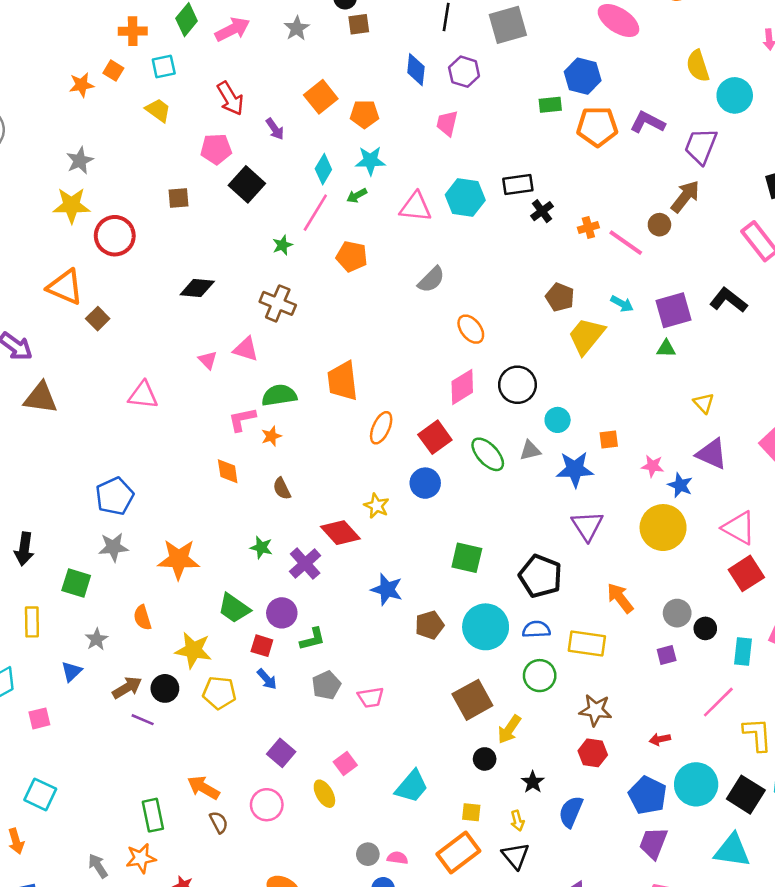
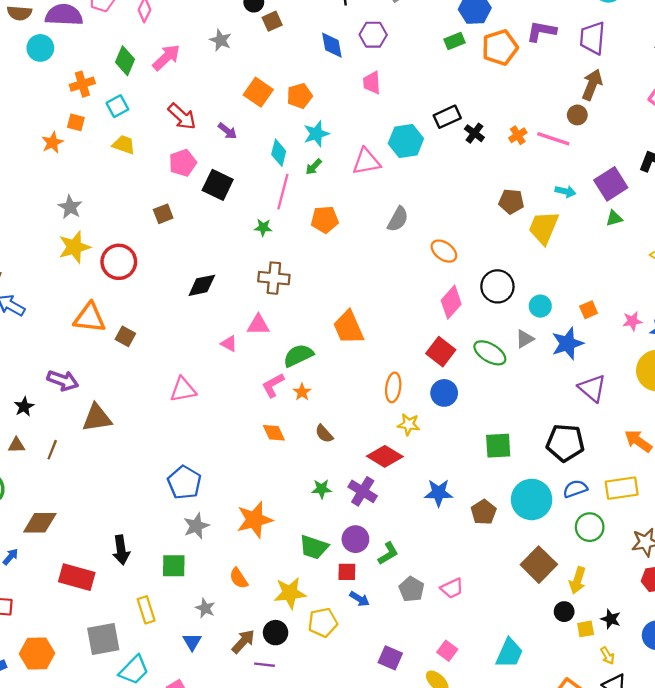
green star: (282, 245) -> (263, 227), turned -30
orange ellipse: (381, 428) -> (393, 387), moved
yellow square: (471, 812) -> (586, 629), moved

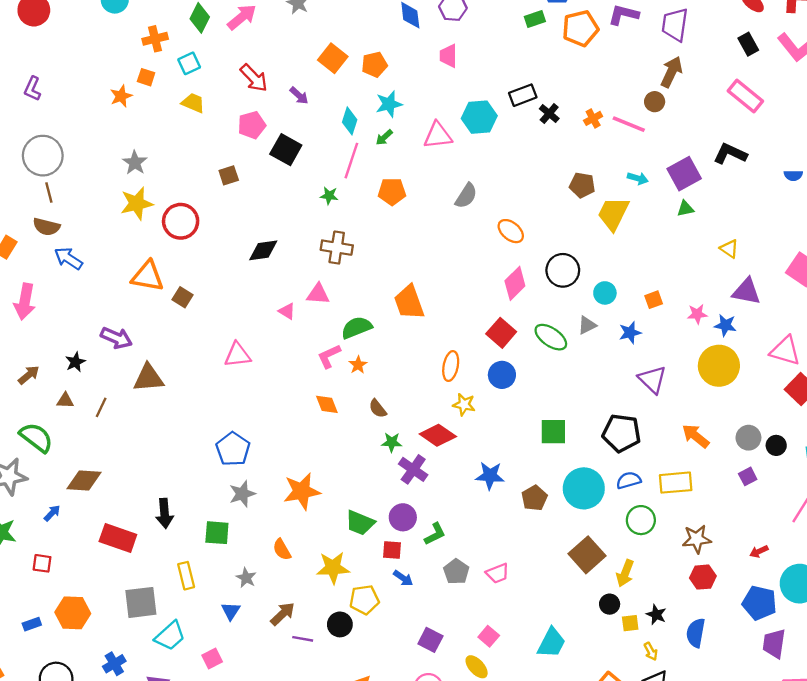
blue star: (567, 343) -> (630, 333), size x0.7
green star: (322, 489) -> (392, 442), moved
black circle: (276, 633) -> (340, 624), moved

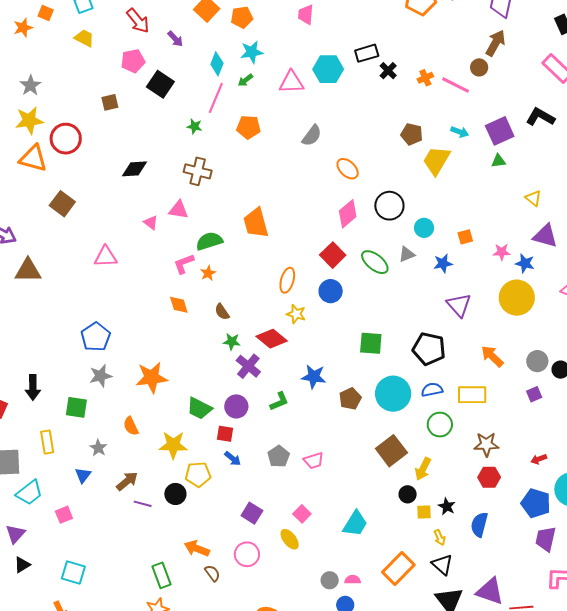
orange triangle: (148, 276) -> (33, 158), moved
brown square: (182, 297) -> (62, 204), size x1.4
green L-shape: (435, 534) -> (279, 401), moved

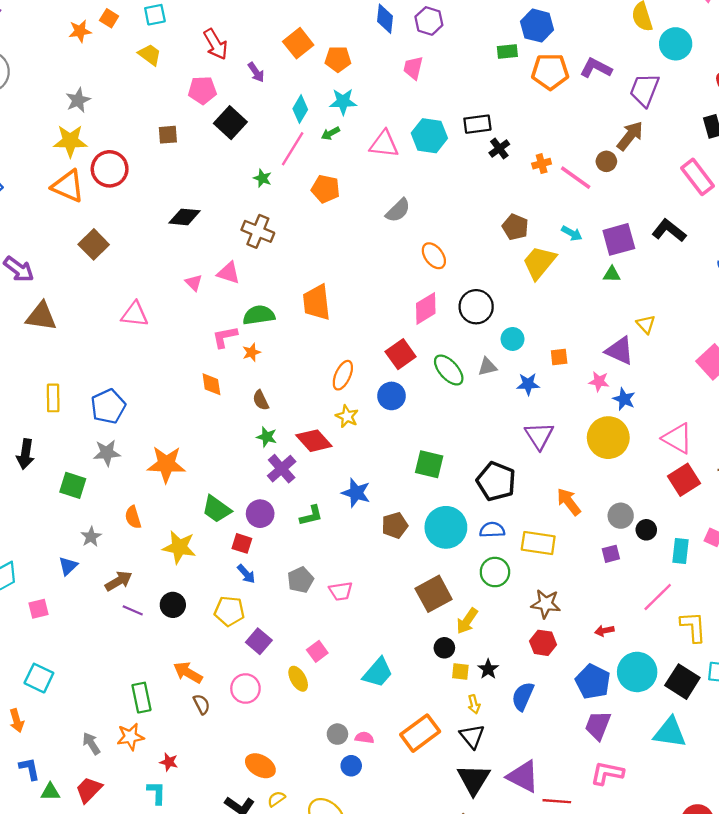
purple triangle: (545, 236) -> (620, 351), moved
yellow rectangle: (47, 442) -> (53, 398), moved
yellow pentagon: (198, 474) -> (229, 611), moved

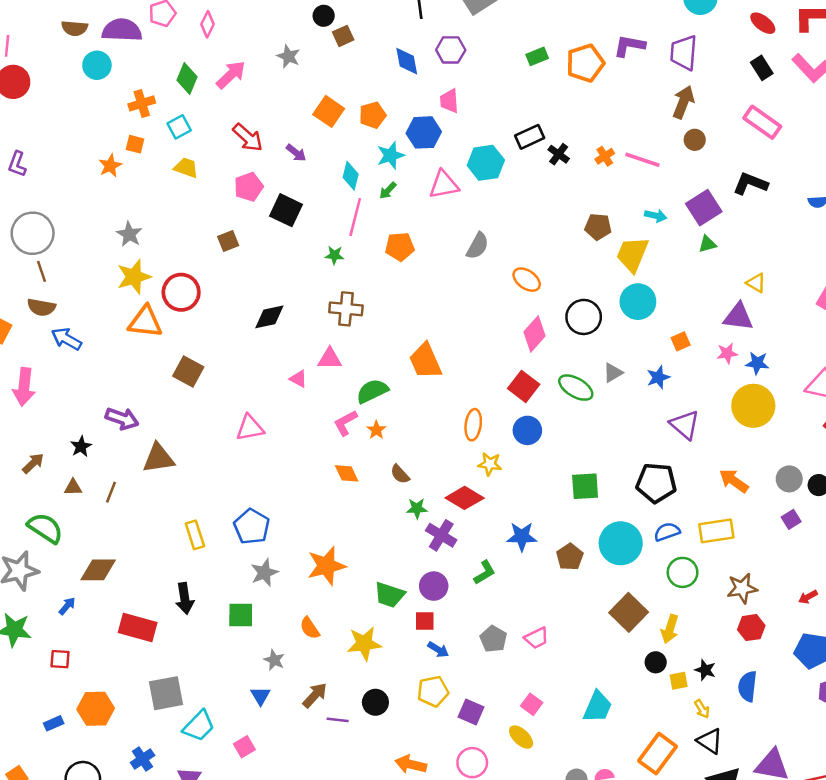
blue hexagon: (537, 26) -> (424, 132), moved
brown circle: (606, 161) -> (695, 140), moved
cyan circle: (513, 339) -> (638, 302), moved, size x1.5

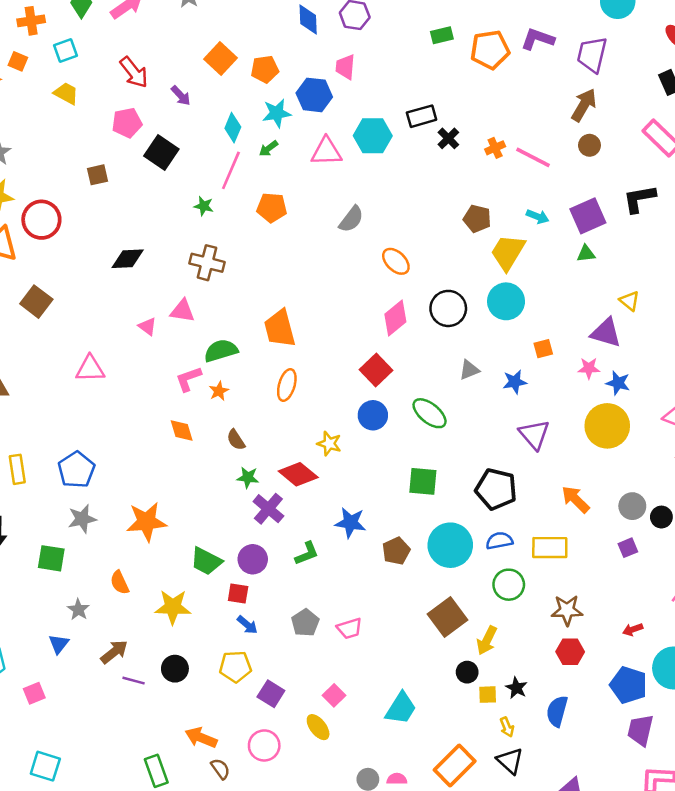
black L-shape: (750, 184) -> (639, 199), turned -40
green ellipse: (576, 388) -> (430, 413), moved
orange ellipse: (473, 425) -> (287, 385), moved

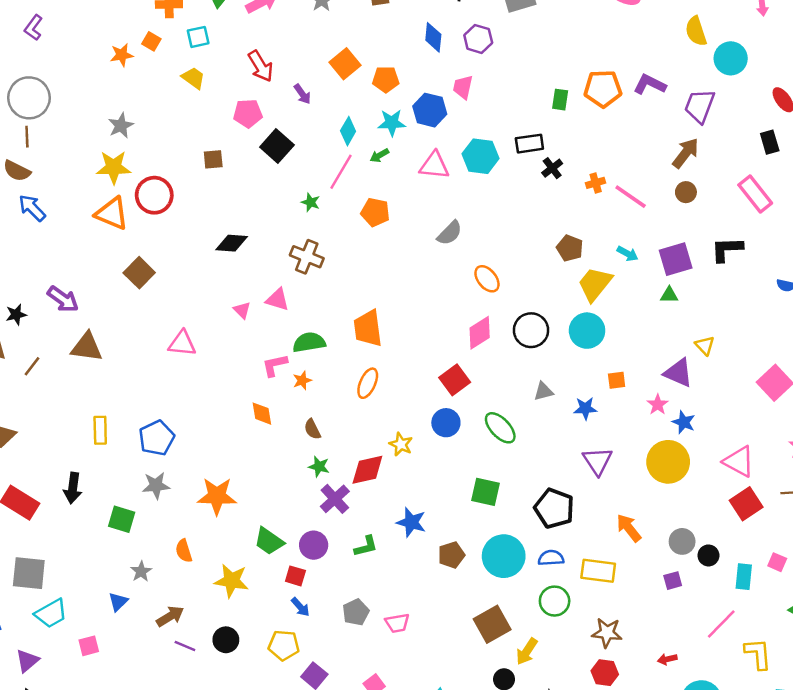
green rectangle: (442, 35) -> (560, 100), moved, turned -75
pink star: (589, 368) -> (658, 405), turned 30
red diamond: (298, 474) -> (367, 470), turned -60

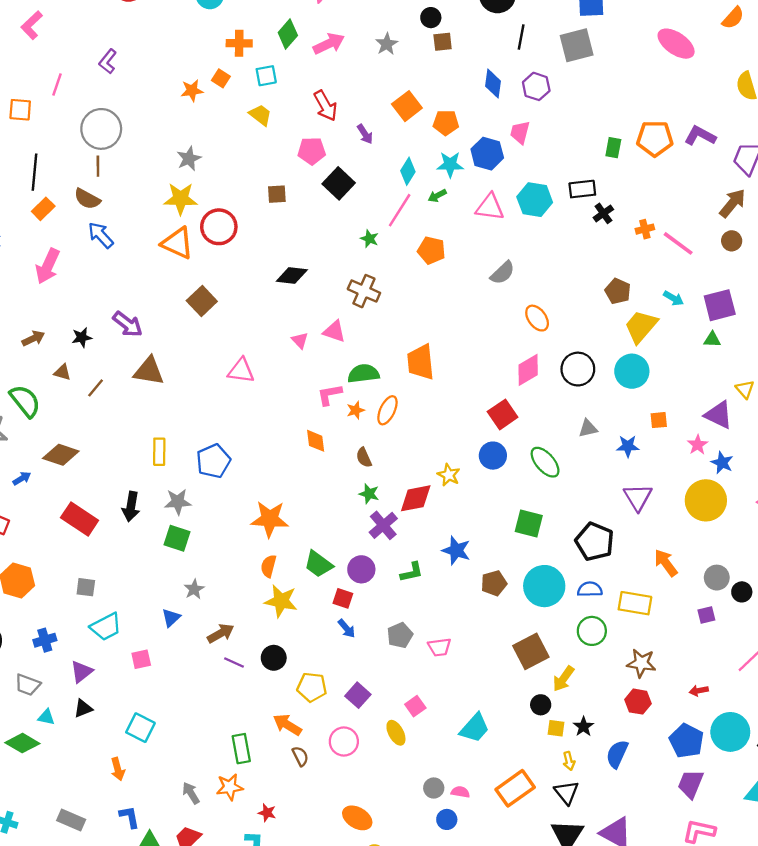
orange ellipse: (368, 383) -> (387, 410), moved
gray star: (156, 485) -> (178, 502), moved
orange semicircle: (184, 551) -> (269, 566), moved, turned 30
gray square: (29, 573) -> (86, 587), size x0.6
yellow pentagon: (284, 645) -> (312, 687), moved

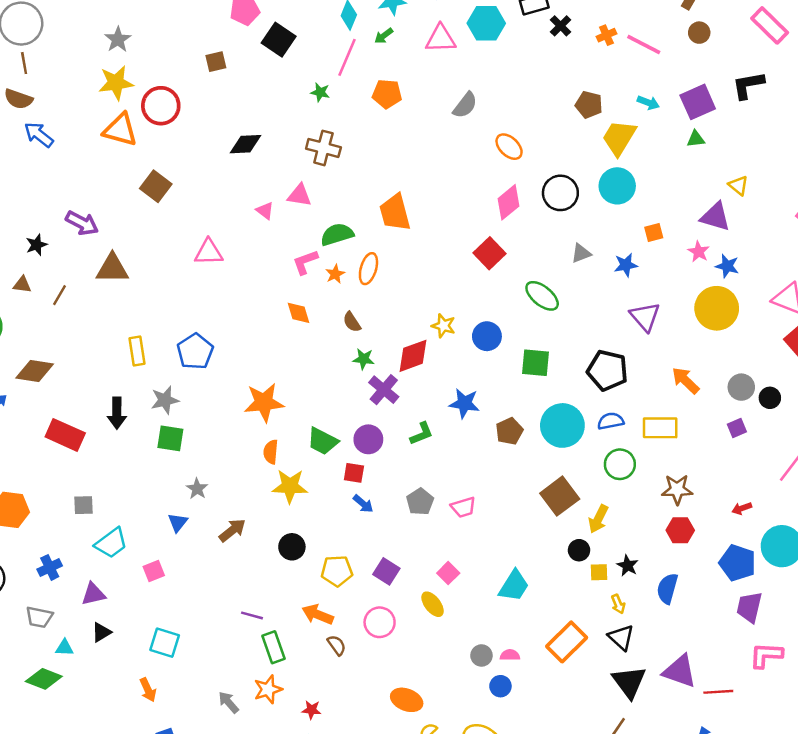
blue circle: (493, 456) -> (487, 336), moved
purple line: (234, 662) -> (252, 615), moved
purple triangle: (82, 672) -> (93, 594), turned 35

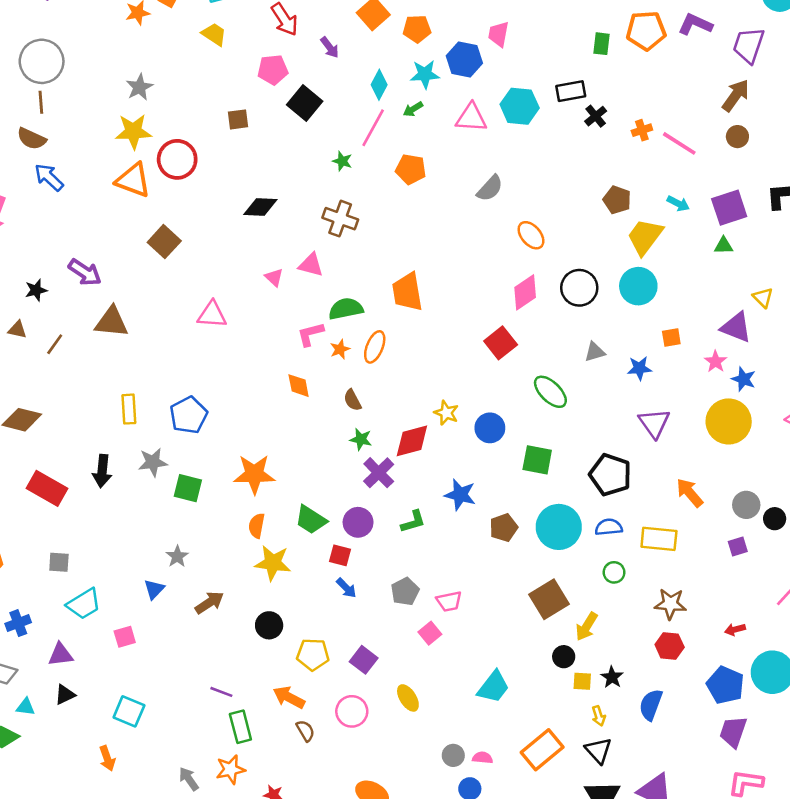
green square: (170, 438) -> (188, 488), moved
green circle: (620, 464) -> (614, 572), size x0.7
pink square: (448, 573) -> (430, 633), moved

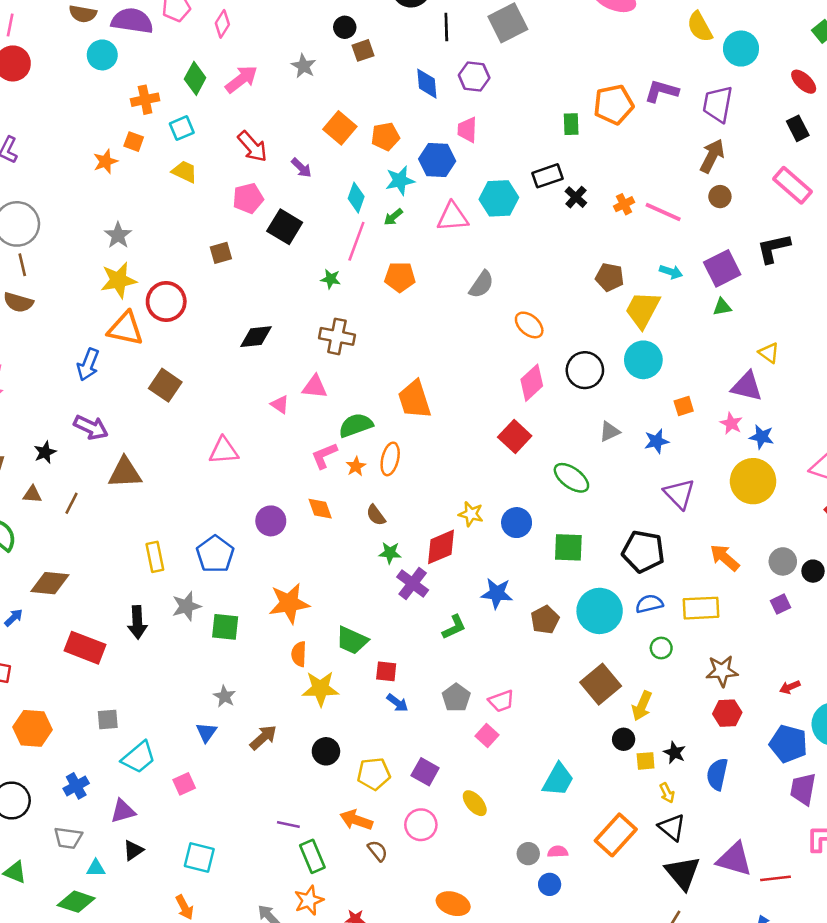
blue arrow: (49, 177) -> (88, 365), moved, turned -104
purple circle: (358, 522) -> (271, 521), moved

